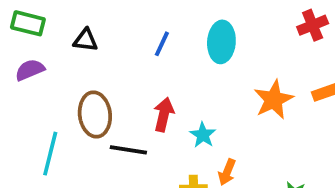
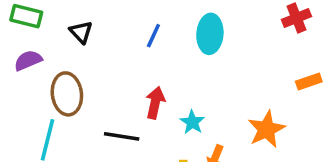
black triangle: (86, 40) -> (81, 32), turned 40
orange star: (274, 100) -> (266, 129), moved
brown ellipse: (95, 115) -> (67, 94), moved

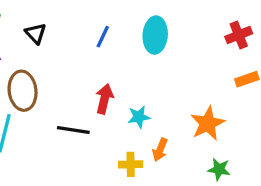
red cross: (296, 18) -> (239, 35), moved
cyan star: (192, 122) -> (139, 117), turned 30

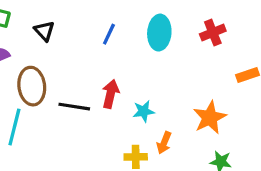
red cross: (239, 35) -> (213, 33), moved
black line: (73, 130) -> (74, 107), moved

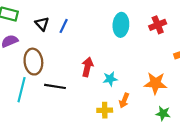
blue line: (109, 34) -> (64, 26), moved
black line: (74, 107) -> (55, 86), moved
orange star: (210, 118) -> (155, 83), turned 30

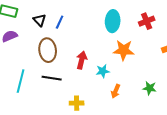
brown ellipse: (33, 62) -> (48, 50), moved
orange star: (155, 83) -> (124, 50), moved
yellow cross: (105, 110) -> (77, 103), moved
green star: (163, 113) -> (150, 88), moved

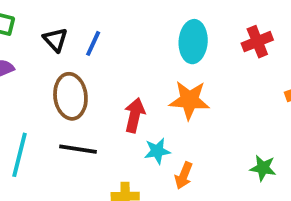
orange star: (124, 50) -> (189, 100), moved
cyan star: (103, 71) -> (157, 151), moved
orange arrow: (116, 91) -> (184, 176), moved

